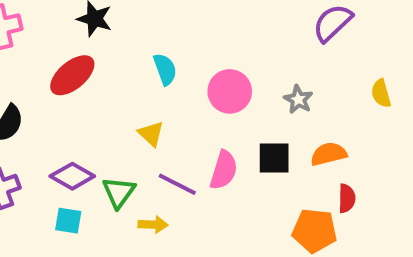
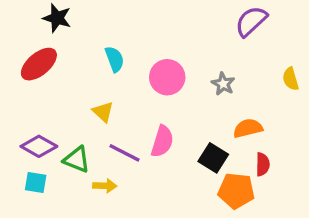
black square: (274, 158) -> (213, 158), moved, turned 32
green triangle: (119, 192) -> (77, 159), turned -44

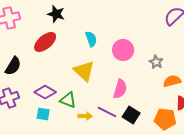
gray star: (223, 84) -> (156, 62), moved
yellow triangle: (103, 112) -> (84, 71), size x1.6
purple line: (124, 153) -> (107, 112), moved
black square: (213, 158) -> (131, 115), moved

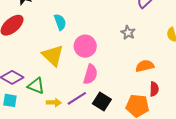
pink circle: (123, 50) -> (85, 46), moved
gray star: (156, 62) -> (128, 33), moved
purple line: (107, 112) -> (77, 98), turned -60

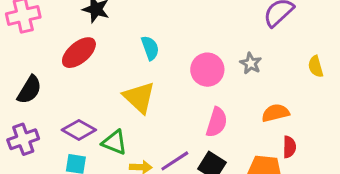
pink circle: (85, 46) -> (207, 70), moved
pink semicircle: (90, 74) -> (217, 122), moved

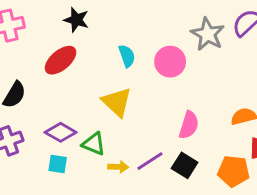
gray star: (251, 63) -> (208, 34), moved, size x1.6
pink circle: (207, 70) -> (170, 62), moved

